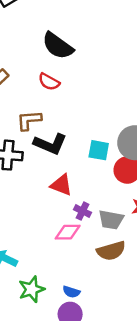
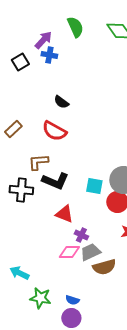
black semicircle: (58, 46) -> (61, 102), size x0.6
red semicircle: (49, 82) -> (54, 131), size x1.4
gray trapezoid: (111, 220) -> (90, 252), moved, turned 145
green star: (32, 289) -> (40, 298), turned 30

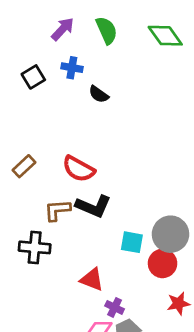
purple arrow: (43, 40) -> (63, 29), moved
black semicircle: (61, 102) -> (99, 94), moved
black L-shape: (55, 181) -> (93, 206), moved

